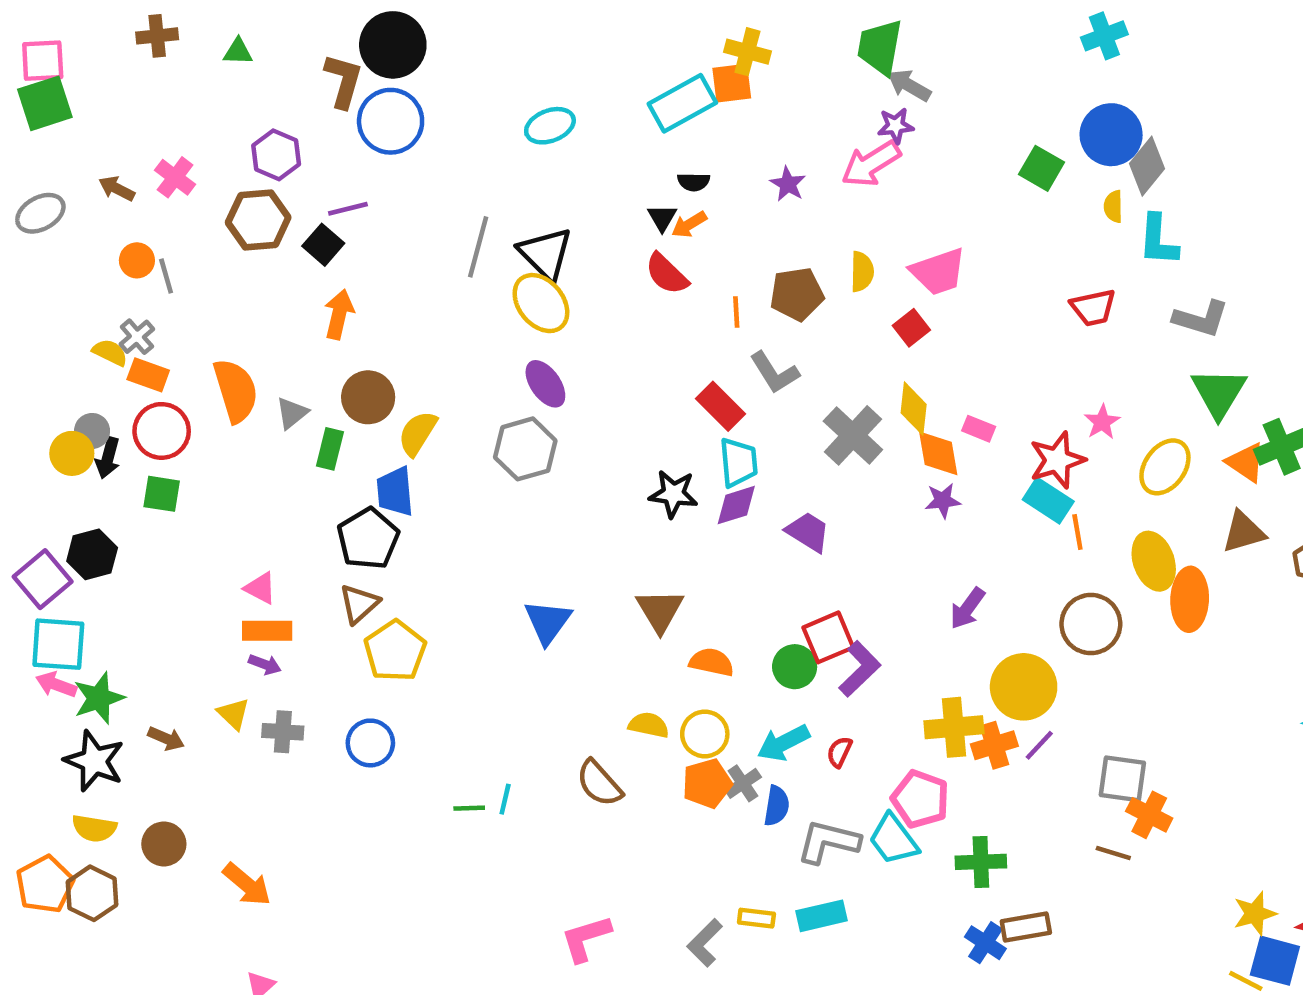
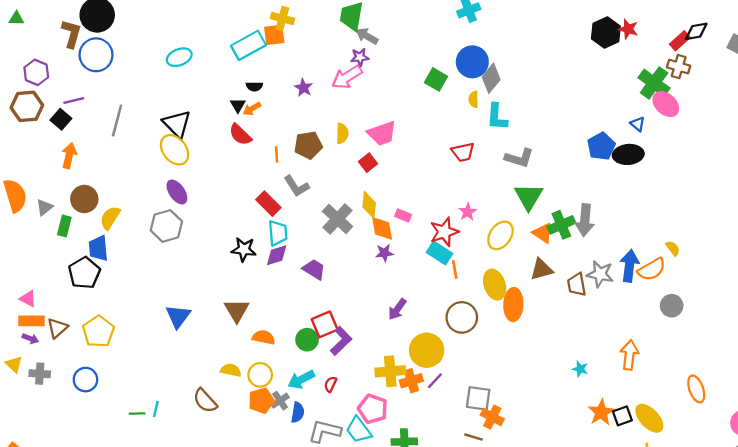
gray line: (478, 247) -> (117, 120), moved
brown triangle: (359, 604) -> (57, 328), moved

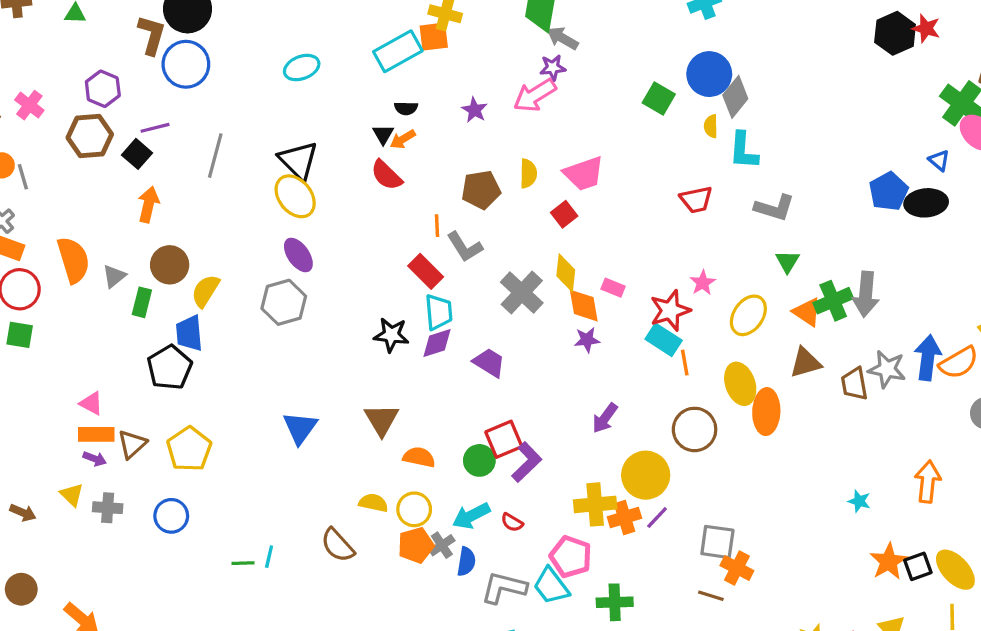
orange line: (277, 154) -> (437, 226), moved
green triangle: (529, 197) -> (787, 262), size x0.6
red semicircle: (330, 384) -> (512, 522), turned -84

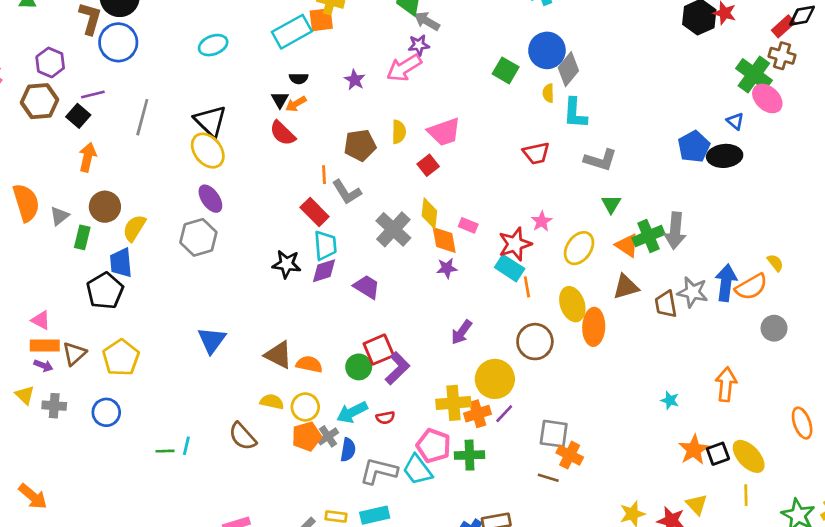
brown triangle: (382, 420) -> (279, 355), moved, turned -32
red semicircle: (512, 522) -> (385, 418), turned -42
green cross: (615, 602) -> (470, 455), moved

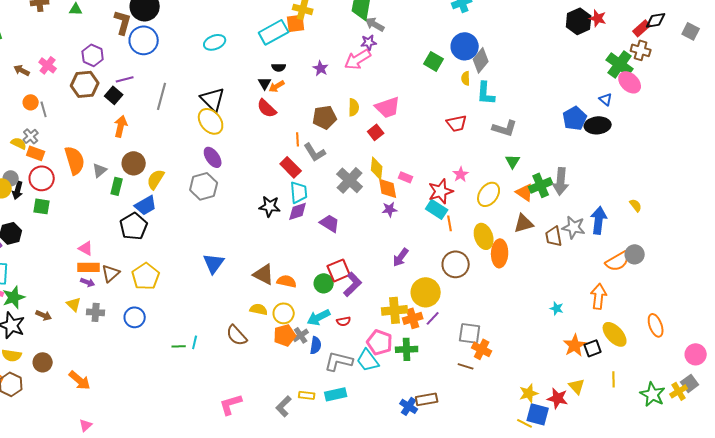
blue trapezoid: (121, 263) -> (146, 205), turned -115
orange semicircle: (751, 287) -> (618, 261), moved
yellow ellipse: (749, 456) -> (615, 334), moved

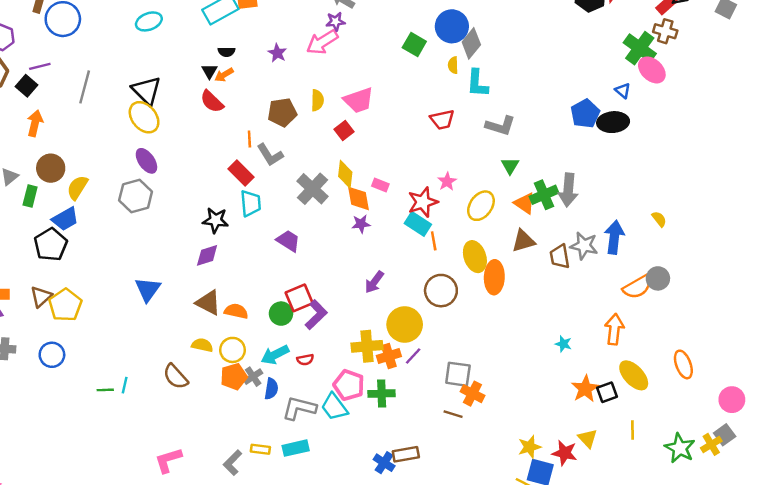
purple diamond: (298, 211) -> (207, 255), moved
brown triangle: (111, 273) -> (41, 297), moved

